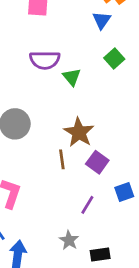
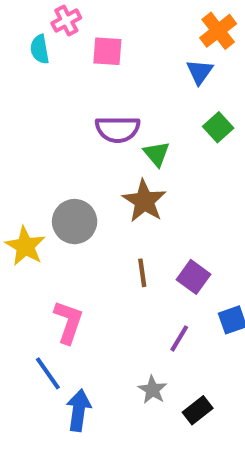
brown star: (79, 132) -> (144, 201), moved
black rectangle: (100, 254) -> (198, 410), turned -30

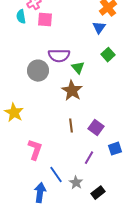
pink square: (107, 51) -> (45, 20), moved
gray circle: (75, 222) -> (38, 71), moved
blue line: (48, 373) -> (56, 175), moved

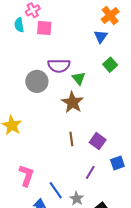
pink L-shape: (35, 150) -> (26, 176), moved

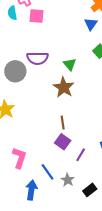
purple semicircle: (59, 66) -> (37, 58), moved
gray circle: (37, 81) -> (15, 71), moved
purple square: (98, 141) -> (63, 142), moved

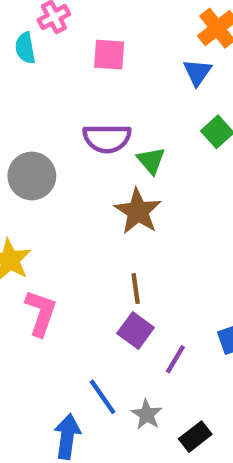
pink square: (36, 16) -> (109, 55), moved
purple semicircle: (37, 58) -> (107, 138), moved
pink L-shape: (19, 158) -> (41, 313), moved

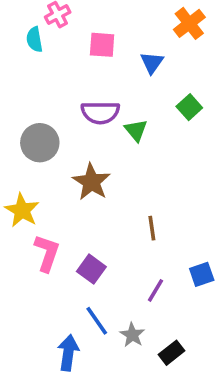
blue triangle: (197, 72) -> (152, 63), moved
brown star: (138, 211) -> (91, 182), moved
brown line: (136, 289) -> (152, 228), moved
purple square: (136, 331) -> (91, 269), moved

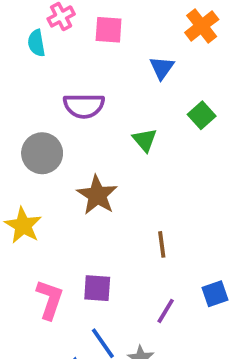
pink square: (102, 45) -> (109, 30), moved
purple semicircle: (100, 112) -> (84, 106), moved
pink L-shape: (47, 253) -> (50, 300), moved
purple square: (91, 269) -> (97, 288), turned -32

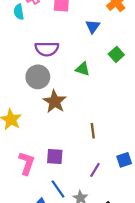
green triangle: (145, 140) -> (83, 69), turned -32
gray circle: (42, 153) -> (38, 77), moved

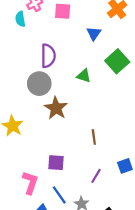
purple semicircle: (47, 49) -> (48, 56), turned -90
green square: (116, 54) -> (117, 61), size x1.5
pink L-shape: (27, 163) -> (30, 183), moved

